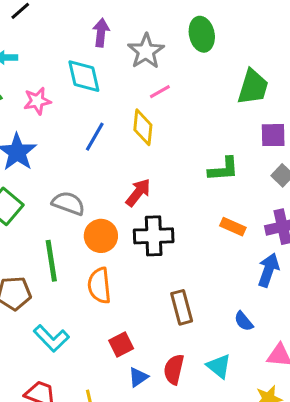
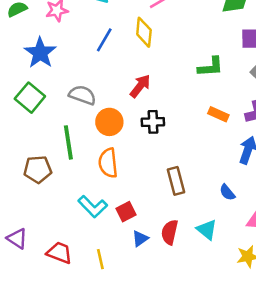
black cross: (154, 236) -> (153, 122), size x0.7
cyan L-shape: (51, 338) -> (93, 207), moved

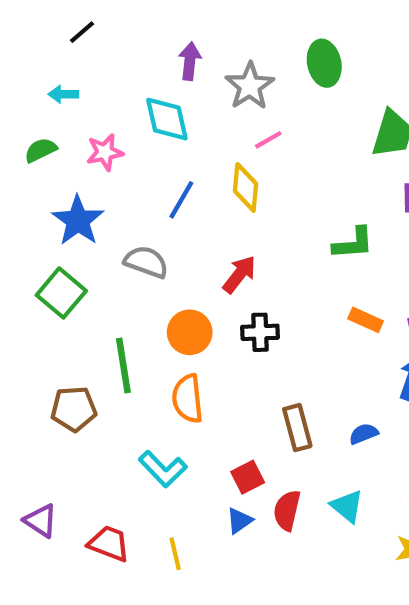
gray semicircle: (82, 95) -> (146, 262), moved
blue semicircle: (227, 192) -> (364, 434), moved, turned 108
red square: (126, 212) -> (248, 477), moved

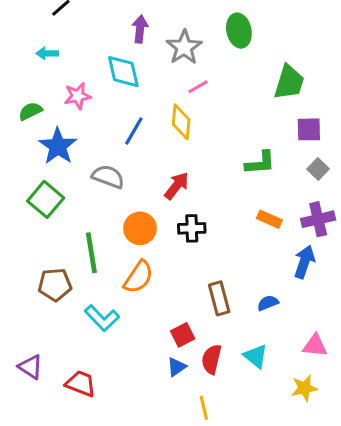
green semicircle: (41, 150) -> (30, 111), moved
orange semicircle: (188, 399) -> (138, 277), turned -140
cyan L-shape: (163, 469) -> (102, 318), moved
yellow line: (175, 554) -> (204, 408), moved

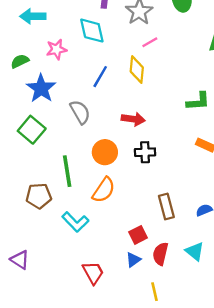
cyan arrow: (47, 53) -> (33, 16), size x1.5
gray semicircle: (108, 177) -> (80, 112), turned 40
red arrow: (177, 186) -> (133, 119), turned 60
red trapezoid: (81, 384) -> (93, 273), moved, turned 40

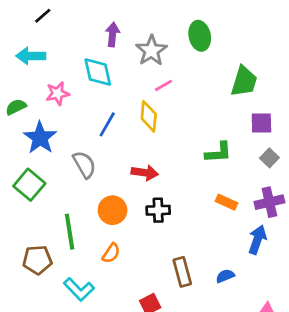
orange semicircle: (104, 190) -> (111, 253), size x0.7

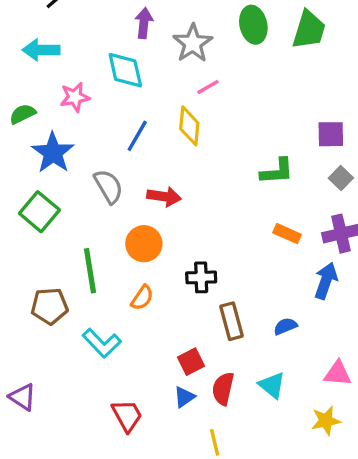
green trapezoid: (244, 81) -> (309, 30), moved
red arrow: (145, 173) -> (164, 197), moved
black cross: (158, 210) -> (201, 277), moved

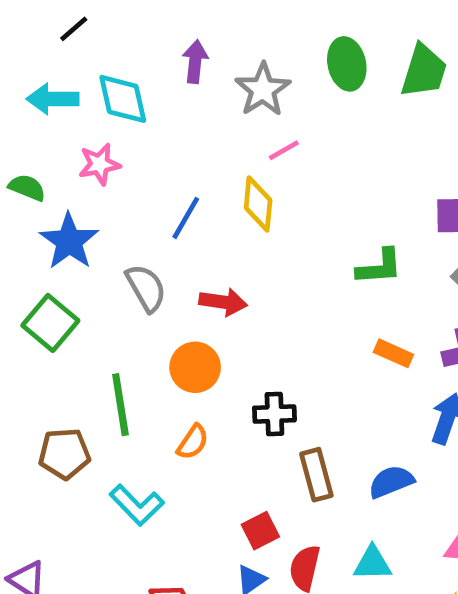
cyan diamond: (125, 70) -> (123, 99), moved
green semicircle: (23, 114) -> (27, 188), turned 48
blue semicircle: (285, 326) -> (391, 482), size x1.4
cyan triangle: (272, 385) -> (372, 563), turned -40

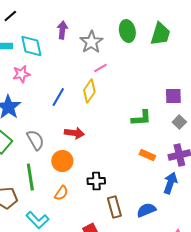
yellow diamond: (258, 204) -> (89, 91), turned 30
gray semicircle: (146, 288) -> (35, 140), moved

